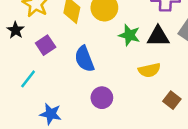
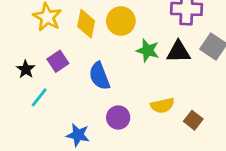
black star: (16, 30) -> (26, 69), moved
yellow semicircle: (149, 70) -> (162, 105), moved
blue star: (51, 114) -> (78, 135), moved

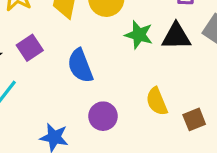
yellow semicircle: (162, 105) -> (157, 101), turned 80
brown square: (193, 120) -> (194, 119), turned 30

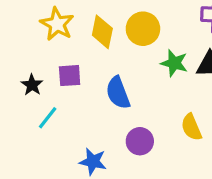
purple square: (30, 48) -> (70, 76), turned 30

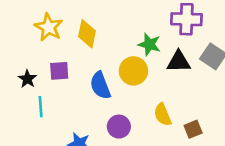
yellow circle: (143, 29) -> (133, 71), moved
green star: (174, 63) -> (149, 44), moved
cyan line: (48, 118) -> (41, 107), turned -42

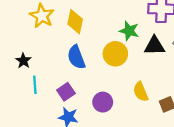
purple square: (59, 71) -> (66, 92), moved, turned -30
blue semicircle: (100, 85) -> (76, 57), moved

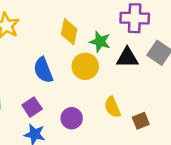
yellow diamond: (75, 22) -> (69, 32), moved

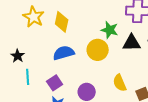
yellow diamond: (69, 32) -> (62, 22), moved
blue semicircle: (43, 70) -> (64, 53), turned 95

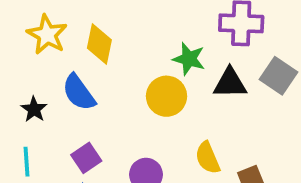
blue semicircle: (64, 53) -> (79, 92), moved, turned -110
black star: (18, 56) -> (34, 109), moved
cyan line: (28, 77) -> (27, 162), moved

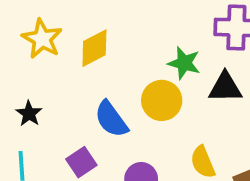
yellow diamond: (99, 44) -> (94, 48), turned 51
blue semicircle: (79, 92) -> (111, 119), moved

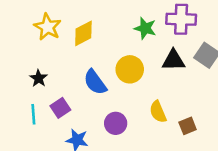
green star: (184, 63) -> (145, 28), moved
purple square: (81, 162) -> (60, 108), moved

